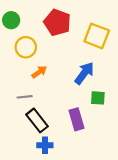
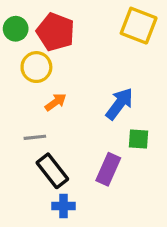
red pentagon: (57, 22) -> (56, 32), moved
yellow square: (97, 36) -> (139, 26), moved
purple rectangle: (76, 119) -> (108, 169), turned 40

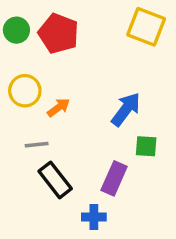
yellow circle: (36, 67) -> (25, 91), moved
blue cross: (64, 206) -> (94, 217), moved

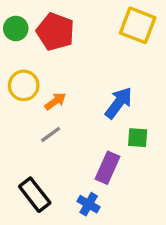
gray line: (37, 145) -> (51, 135), moved, turned -30
black rectangle: (55, 180) -> (35, 195), moved
blue cross: (94, 217) -> (89, 204), turned 30

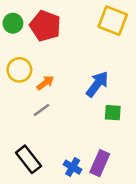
purple rectangle: (108, 168) -> (100, 163), moved

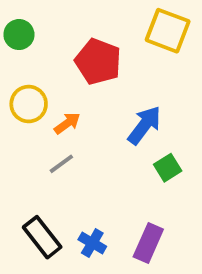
red pentagon: (45, 26) -> (98, 62), moved
green square: (113, 113) -> (168, 168), turned -36
blue cross: (73, 167) -> (92, 243), moved

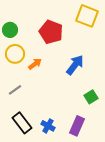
green circle: (19, 35) -> (10, 30), moved
gray line: (61, 164) -> (15, 90), moved
green square: (168, 168) -> (91, 97), moved

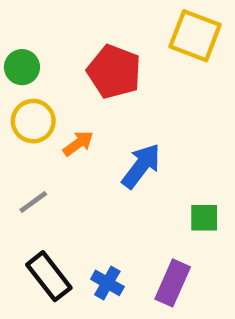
blue arrow: (75, 65) -> (141, 166), moved
green square: (91, 97) -> (204, 218), turned 32

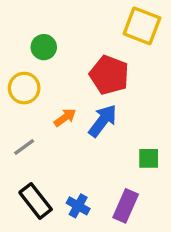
green circle: (22, 67) -> (44, 47), moved
red pentagon: (114, 72) -> (109, 75), moved
orange arrow: (78, 144) -> (65, 117), moved

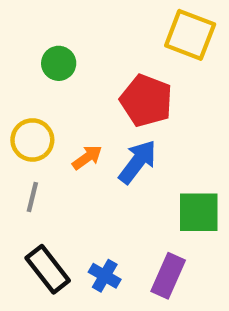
yellow circle: (24, 88) -> (32, 140), moved
gray line: (24, 147) -> (32, 197), turned -40
green square: (149, 158) -> (199, 212), size x1.5

